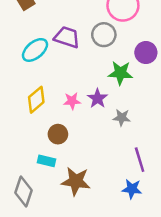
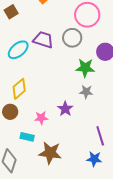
purple star: (97, 98) -> (65, 109), moved
pink star: (72, 101) -> (41, 118), moved
gray star: (122, 118) -> (86, 92), moved
brown circle: (58, 134) -> (10, 112), moved

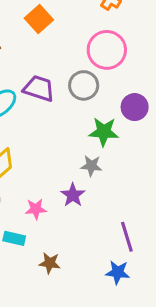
gray star: (86, 92) -> (91, 166), moved
brown star: (50, 153) -> (50, 263), size x0.6

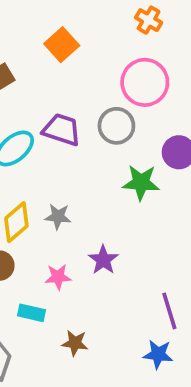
gray star: (91, 166) -> (58, 216), moved

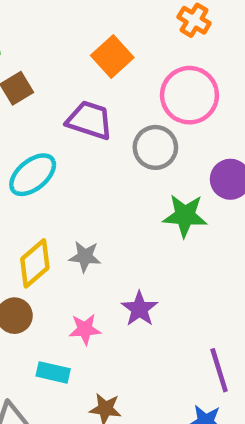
orange square: (62, 45) -> (112, 57), moved
purple trapezoid: (62, 130) -> (89, 120), moved

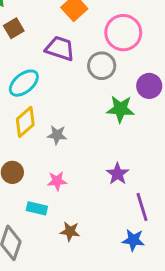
yellow diamond: (35, 263) -> (25, 122), moved
purple star: (139, 309) -> (118, 174), moved

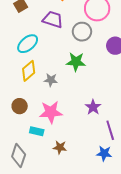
green star: (120, 109) -> (76, 62), moved
pink star: (57, 181) -> (51, 112), size x1.6

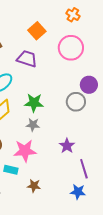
gray circle: (82, 32) -> (76, 102), moved
green star: (76, 62) -> (34, 103), moved
gray star: (51, 80) -> (33, 125), moved

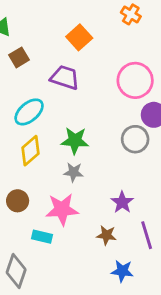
pink circle: (71, 48) -> (135, 80), moved
brown star: (34, 186) -> (106, 235), moved
blue star: (78, 192) -> (122, 271), moved

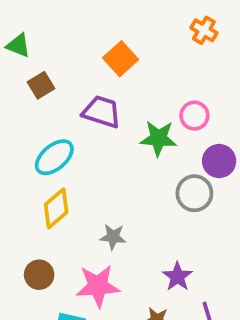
orange cross: (131, 14) -> (204, 30), moved
pink circle: (135, 80) -> (194, 116), size x0.6
green star: (75, 141) -> (158, 138), moved

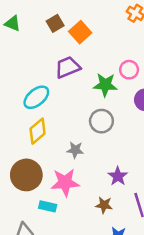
brown square: (41, 85) -> (55, 23), moved
purple trapezoid: (102, 112) -> (68, 67), turned -40
gray circle: (194, 193) -> (101, 121), moved
brown circle: (39, 275) -> (26, 175), size x1.6

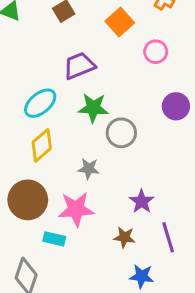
orange square: (80, 32) -> (120, 22), moved
pink circle: (129, 70) -> (156, 52), moved
green star: (105, 85) -> (93, 108), moved

